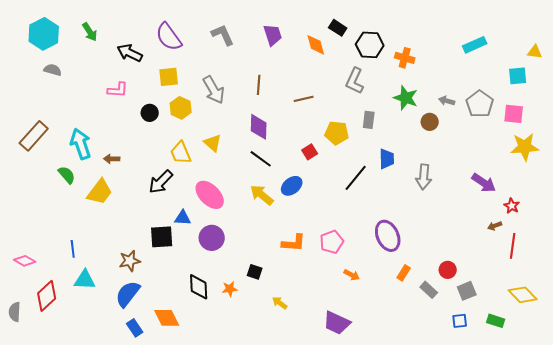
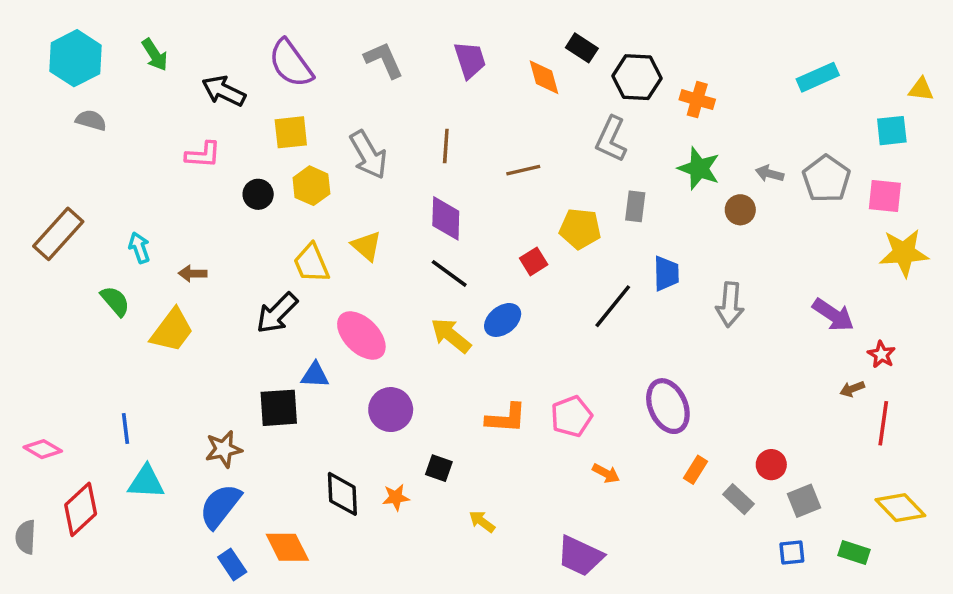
cyan arrow: (81, 144) -> (139, 248), size x0.6
purple circle: (212, 238) -> (391, 410), moved

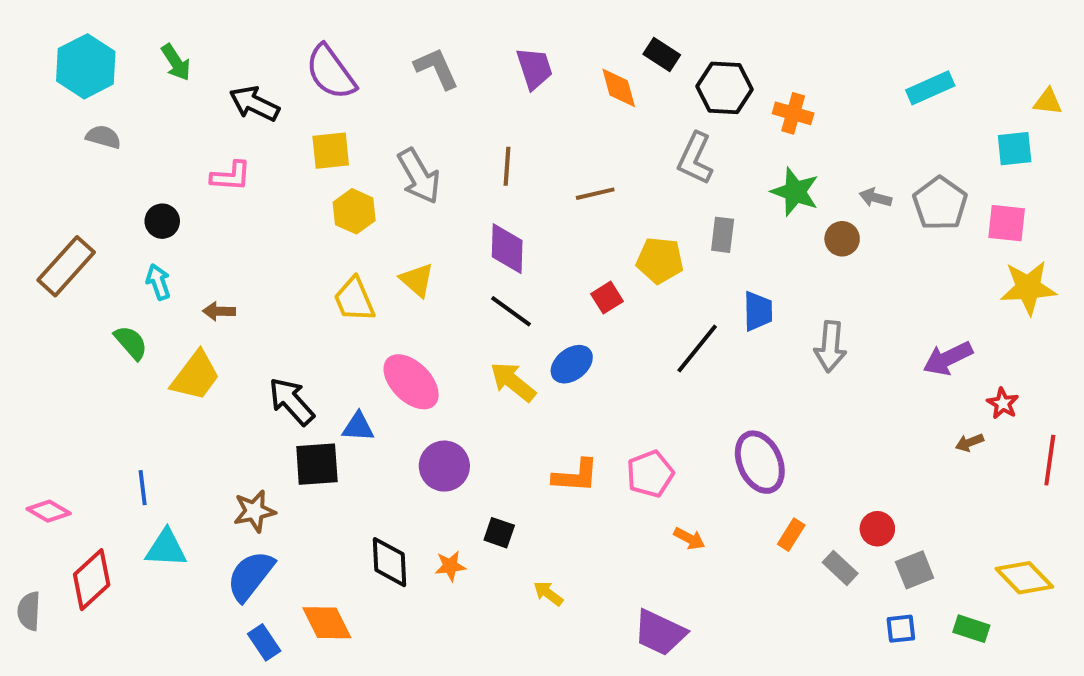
black circle: (258, 194) -> (162, 221), moved
black arrow: (277, 313) -> (292, 401), moved, turned 93
purple arrow: (833, 315) -> (948, 358), turned 120
red line: (883, 423) -> (1050, 460), moved

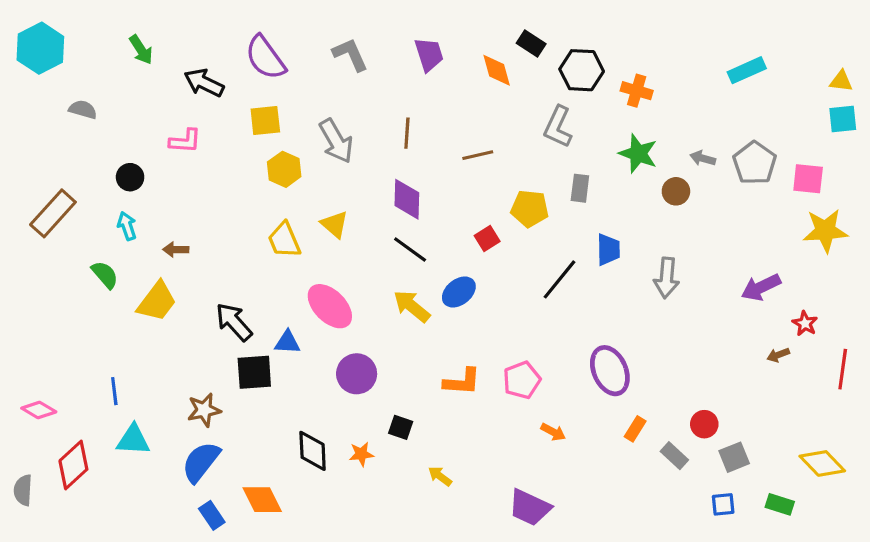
cyan hexagon: (86, 66) -> (40, 48), moved
cyan square: (1015, 149) -> (843, 119), moved

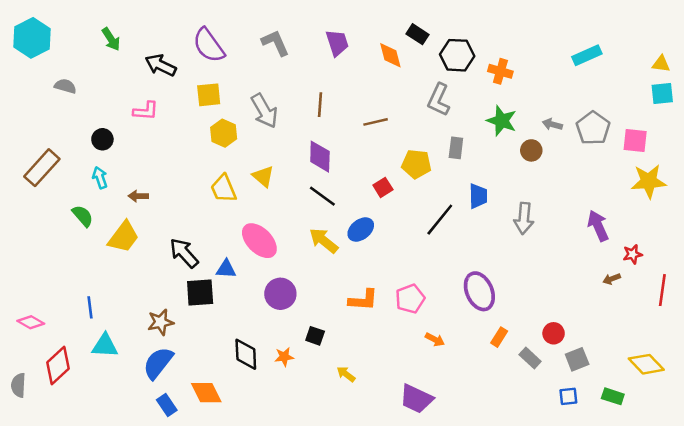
purple arrow: (761, 287) -> (598, 226), turned 92
red star: (805, 323) -> (633, 254), turned 30

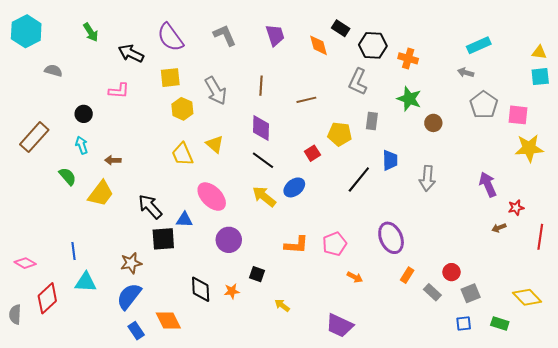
gray arrow: (552, 124) -> (466, 73), moved

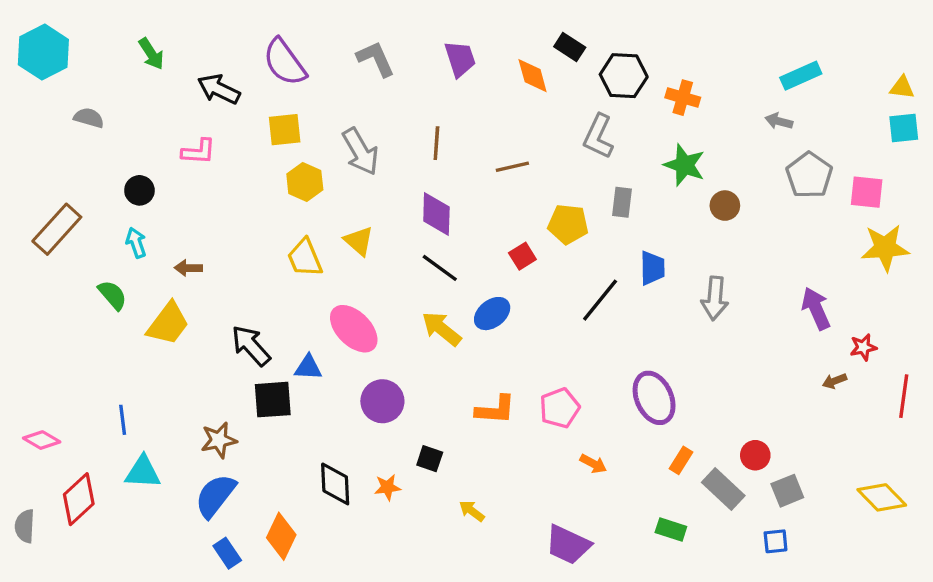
gray rectangle: (432, 292) -> (723, 489), size x1.4
orange diamond: (168, 320) -> (281, 536), turned 52
green rectangle: (500, 324) -> (671, 529), moved

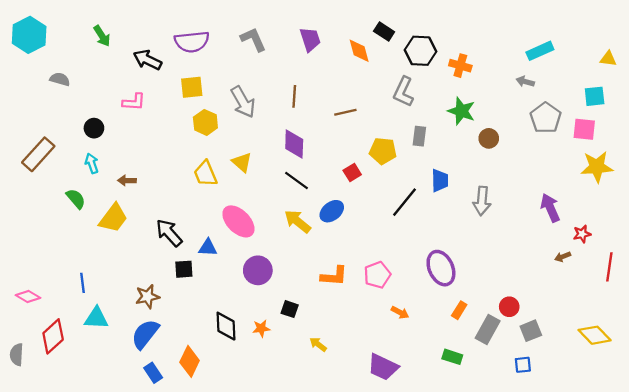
purple semicircle: (285, 62) -> (192, 42), turned -60
cyan square: (904, 128) -> (595, 96), moved
black square: (273, 400) -> (184, 269), size x0.7
gray rectangle: (723, 489) -> (488, 330), turned 76

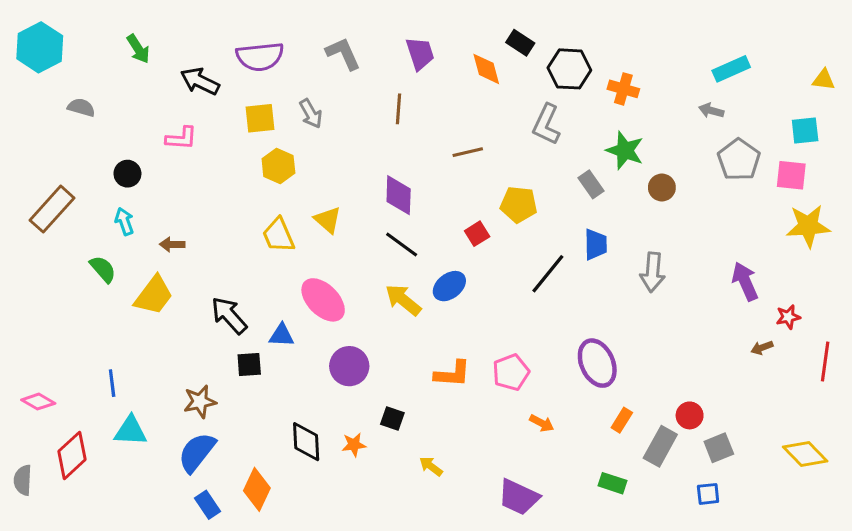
brown line: (294, 96) -> (399, 109), moved
gray arrow: (243, 102) -> (311, 114), moved, size x0.7
gray rectangle: (419, 136) -> (591, 184), moved, turned -42

